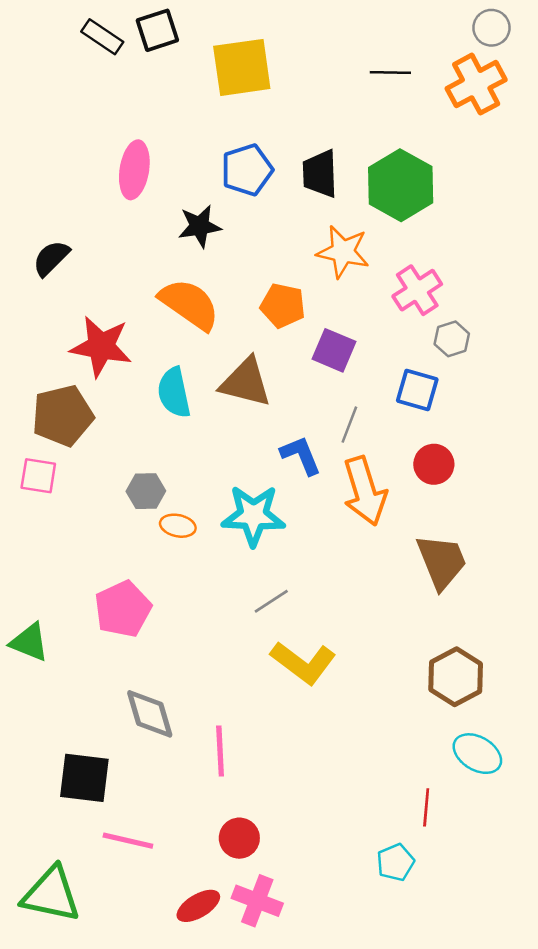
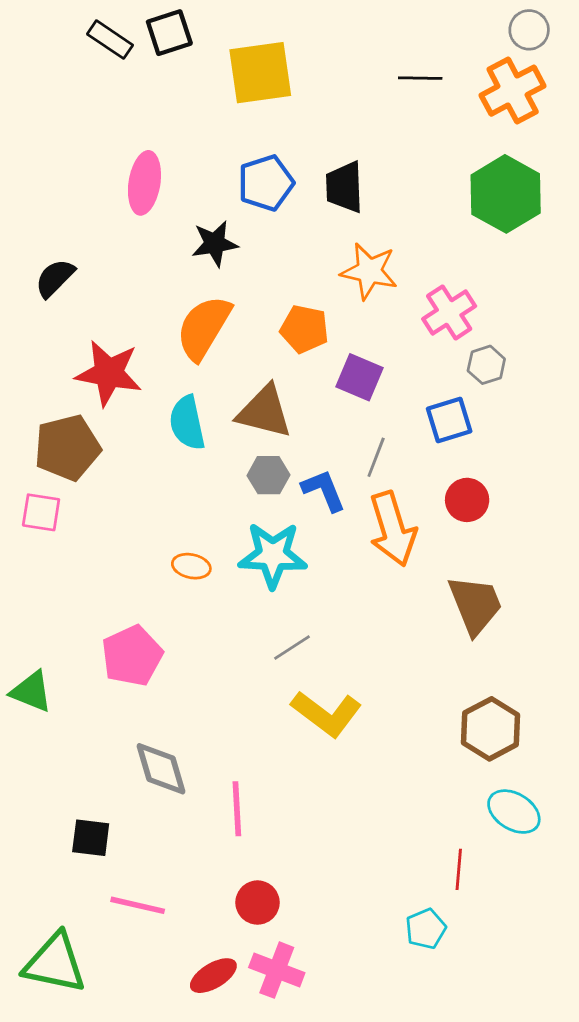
green hexagon: (401, 185) -> (506, 194), moved
orange semicircle: (189, 304) -> (204, 328), turned -94
blue square: (417, 390) -> (449, 420), turned -33
gray hexagon: (146, 491) -> (269, 475), moved
black square: (84, 778) -> (91, 838), size x0.7

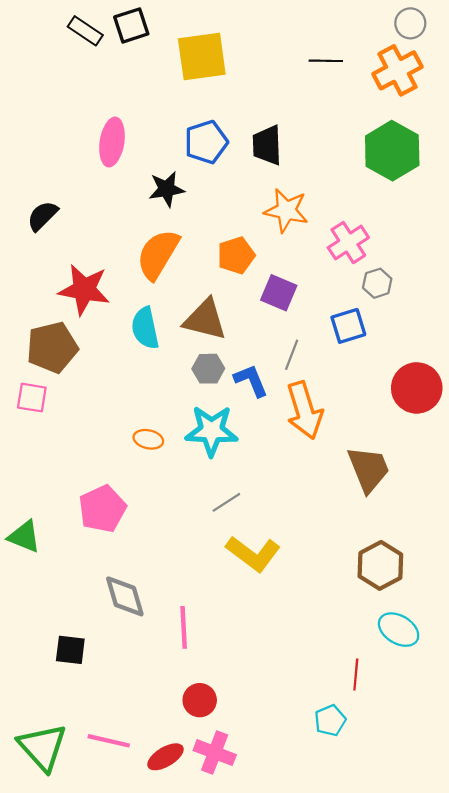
orange pentagon: (304, 329) -> (236, 255), turned -30
red circle: (467, 500) -> (417, 388), moved, size x1.5
pink line: (138, 905) -> (109, 741), moved
green triangle: (55, 963) -> (43, 747), turned 36

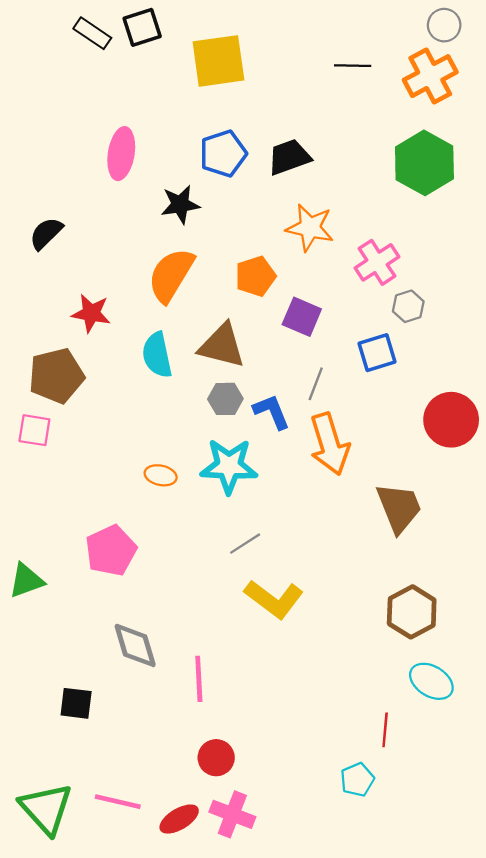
black trapezoid: (267, 145) -> (289, 157), turned 72
red star: (84, 290) -> (91, 313), size x0.7
green triangle: (24, 537) -> (26, 581), turned -42

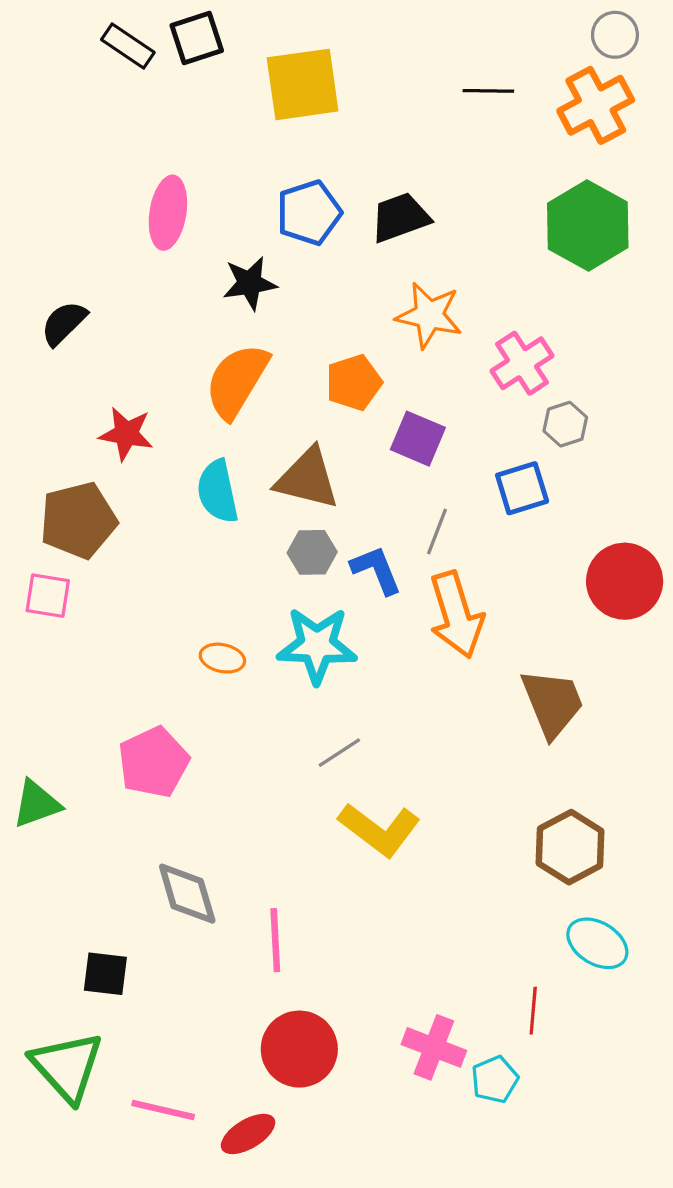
red circle: (216, 758) -> (299, 1049), size x1.5
green triangle: (46, 809) -> (67, 1067), moved
pink cross: (232, 814) -> (434, 1047), moved

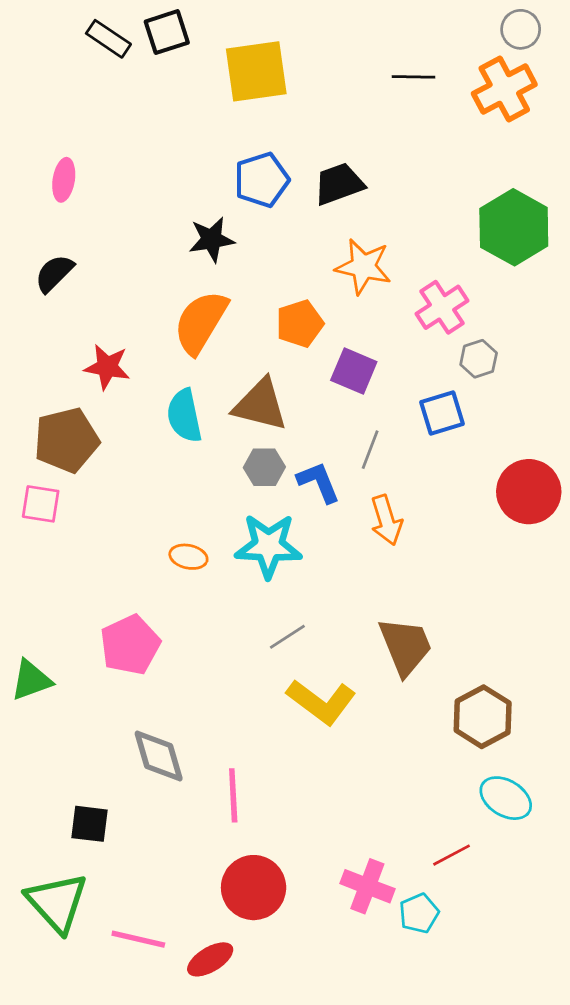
pink ellipse: (168, 213) -> (64, 180), moved, size x0.7
green hexagon: (588, 225) -> (514, 227), moved
orange arrow: (456, 615) -> (386, 520), size x0.7
brown trapezoid: (552, 703) -> (405, 646), moved
red line: (533, 1011) -> (451, 855), turned 57

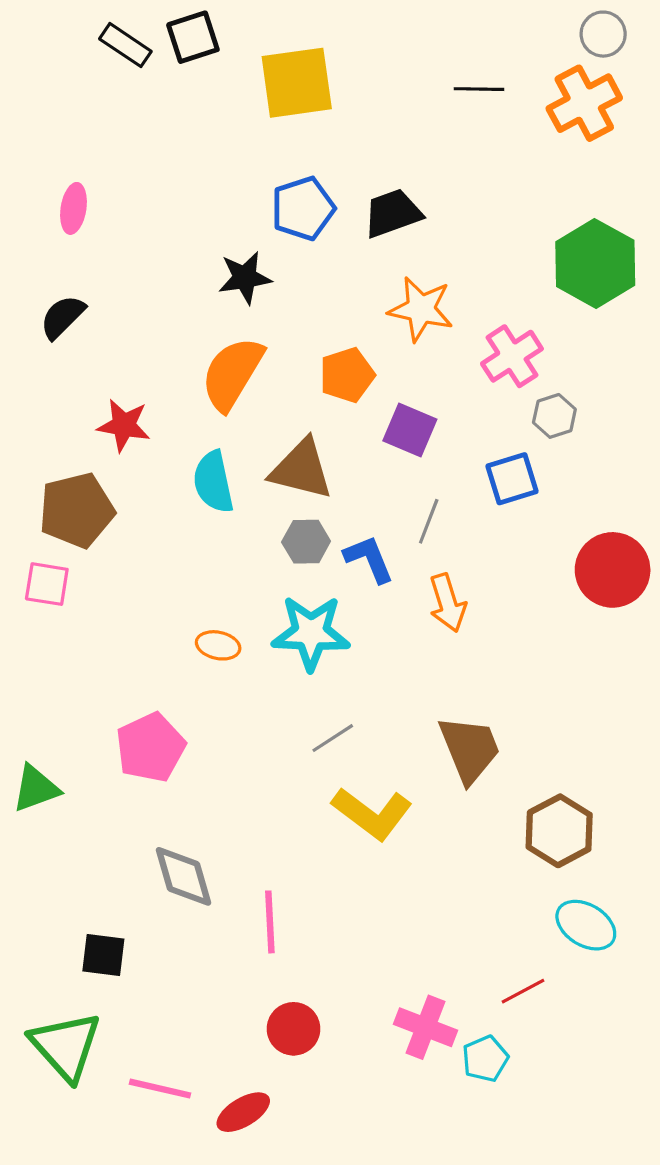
red circle: (254, 888) -> (294, 1029), size x0.7

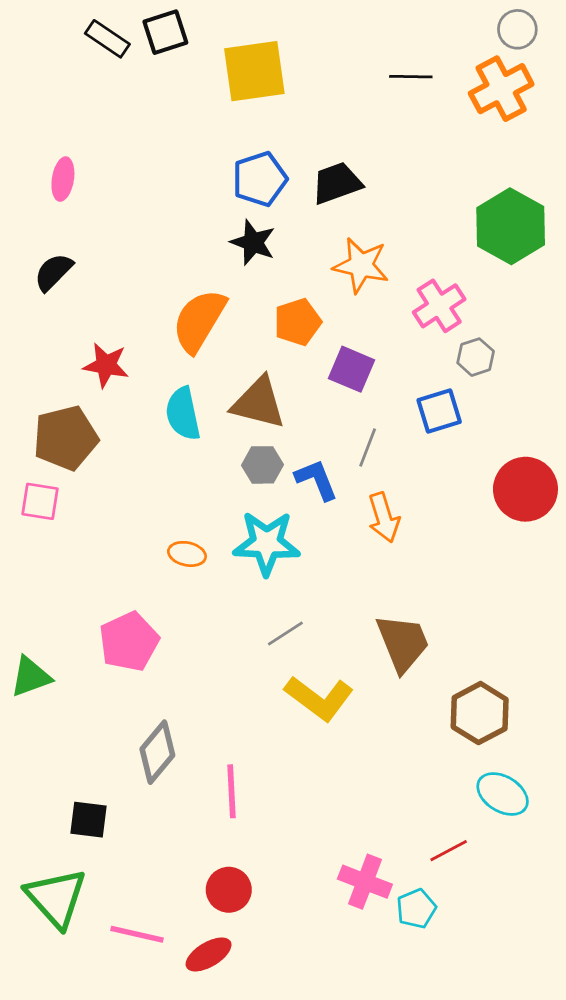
black star: (245, 278) -> (253, 242), moved, turned 30
gray diamond: (184, 876) -> (157, 752), turned 56
red circle: (294, 1029) -> (229, 890), moved

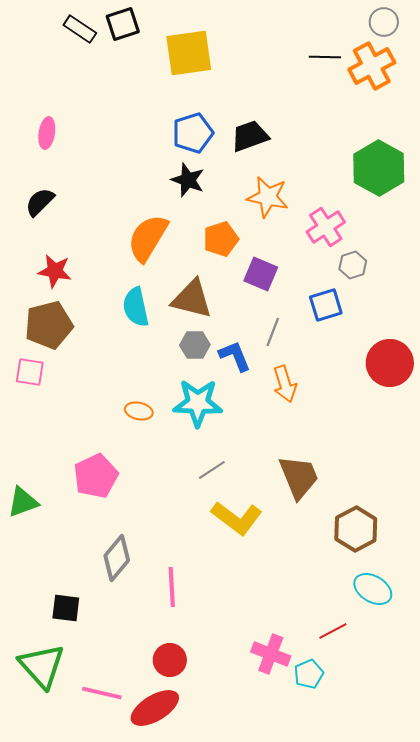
black line: (411, 77) -> (325, 57), moved
red star: (106, 365) -> (55, 271), moved
red ellipse: (209, 954) -> (155, 708), size x1.4

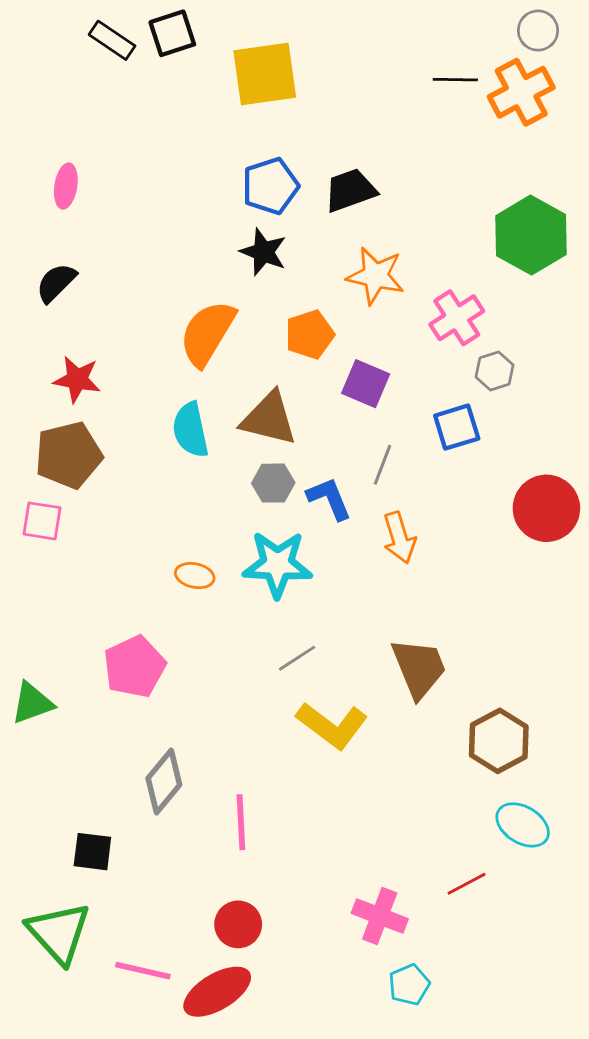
cyan pentagon: (309, 674) -> (409, 985), moved

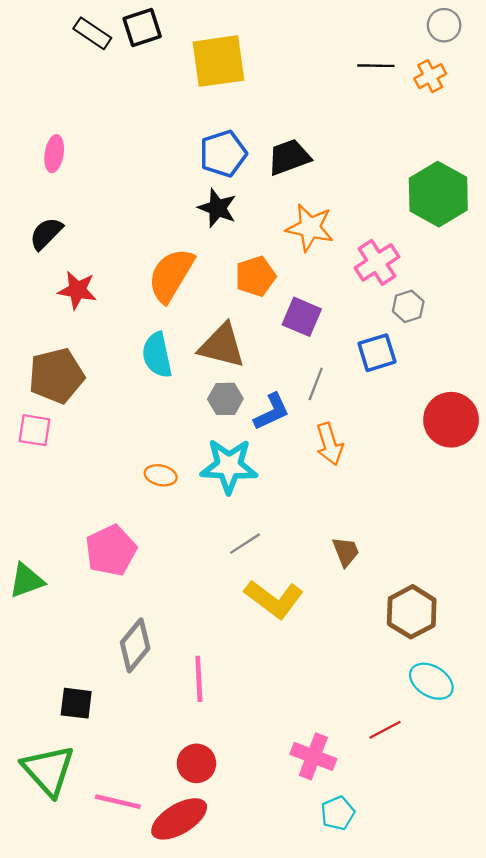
orange cross: (521, 92) -> (430, 76), size x0.6
red star: (77, 379) -> (77, 290), moved
blue L-shape: (329, 498) -> (272, 412), turned 87
brown trapezoid: (419, 668) -> (346, 552), size x0.6

